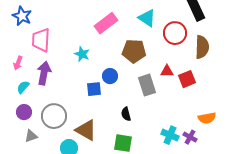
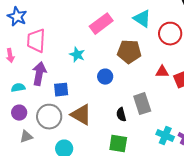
pink arrow: (18, 63) -> (10, 56), moved, turned -32
gray rectangle: (147, 85) -> (142, 104), moved
cyan semicircle: (23, 87) -> (18, 88), turned 40
blue square: (94, 89) -> (61, 90), moved
brown triangle: (86, 130) -> (81, 115), moved

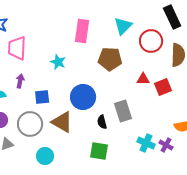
cyan triangle: (142, 19) -> (123, 26), turned 42
pink rectangle: (101, 24) -> (82, 31), turned -45
purple arrow: (39, 74) -> (20, 81), size x0.6
blue circle: (105, 77) -> (83, 97), moved, size x1.6

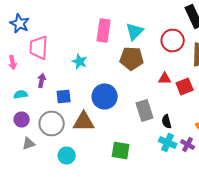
cyan triangle: (123, 26) -> (135, 32), moved
brown triangle: (62, 122) -> (84, 122), turned -30
black semicircle: (102, 122) -> (167, 122), moved

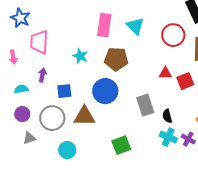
cyan triangle: (135, 32) -> (135, 26), turned -30
brown pentagon: (132, 58) -> (116, 59), moved
green square: (121, 150) -> (121, 145), turned -30

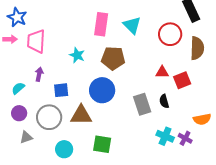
pink arrow: (13, 57) -> (10, 39), moved, turned -80
cyan semicircle: (21, 89) -> (18, 88), turned -32
black semicircle: (167, 116) -> (164, 101), moved
green square: (121, 145) -> (102, 144), moved, turned 30

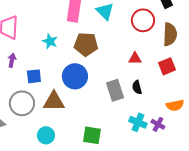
red square: (182, 80) -> (167, 66), moved
green square: (102, 144) -> (92, 135), moved
cyan circle: (64, 149) -> (46, 135), moved

